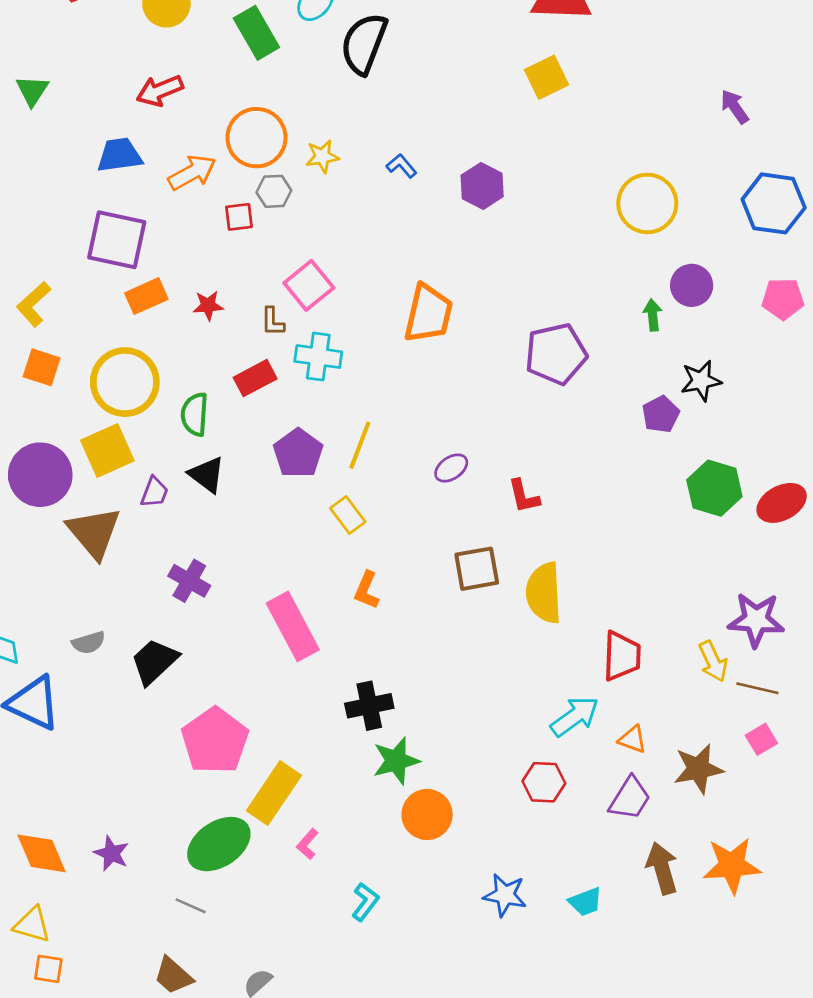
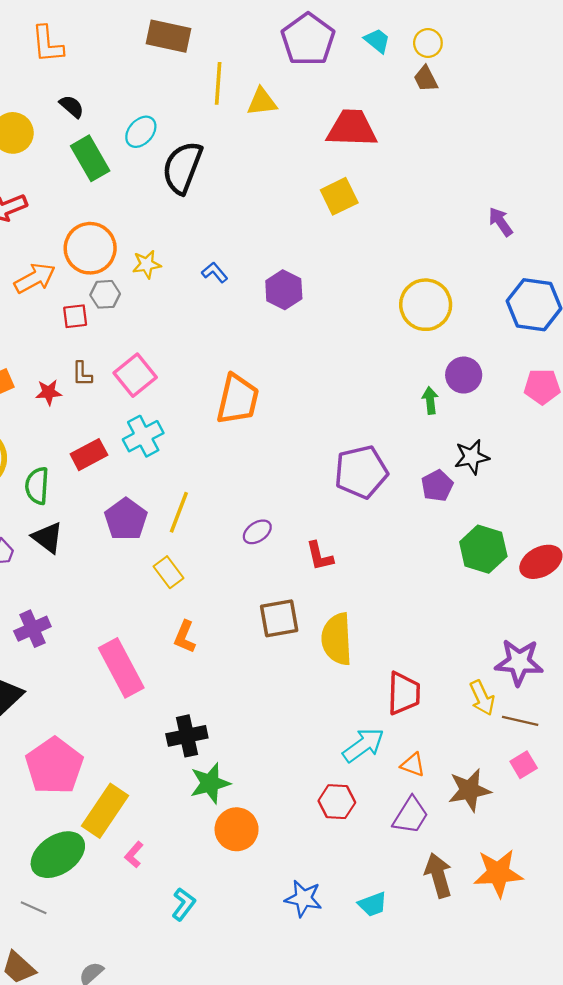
brown L-shape: (273, 322) -> (82, 374), moved
purple pentagon: (556, 354) -> (361, 472), moved
cyan cross: (318, 357) -> (143, 436), turned -36
purple cross: (189, 581) -> (32, 629), turned 36

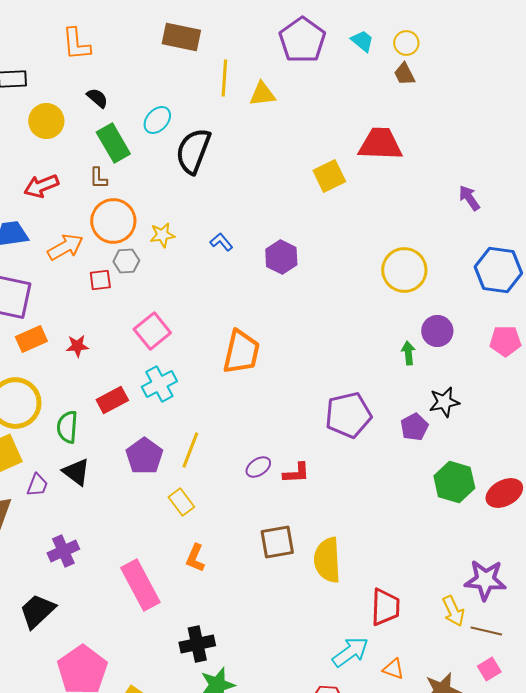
red trapezoid: (352, 128) -> (380, 144), moved
brown L-shape: (82, 374) -> (98, 178), moved
red L-shape: (320, 556) -> (296, 473), moved, turned -80

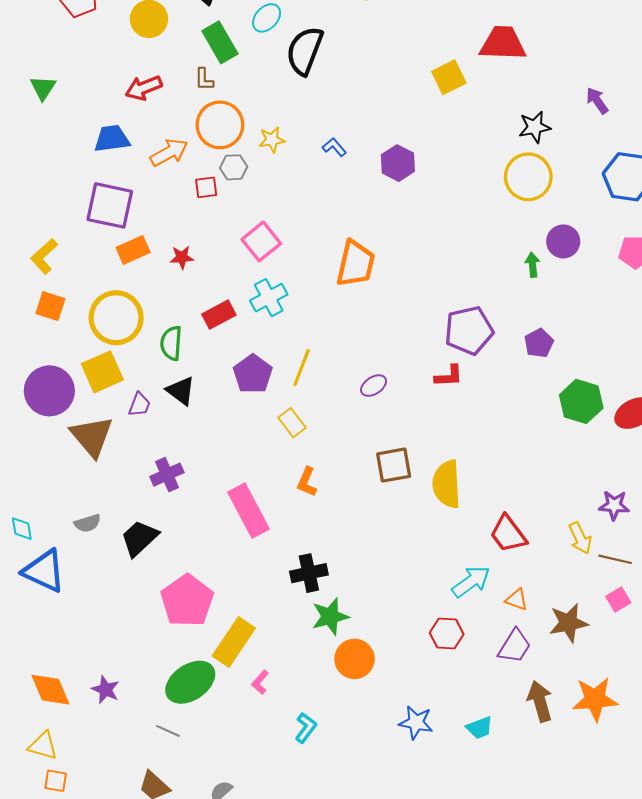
black star: (444, 402) -> (535, 127), moved
red L-shape: (296, 473) -> (449, 376), moved
purple star: (485, 580) -> (614, 505), size x0.7
red trapezoid: (385, 607) -> (508, 534), turned 141

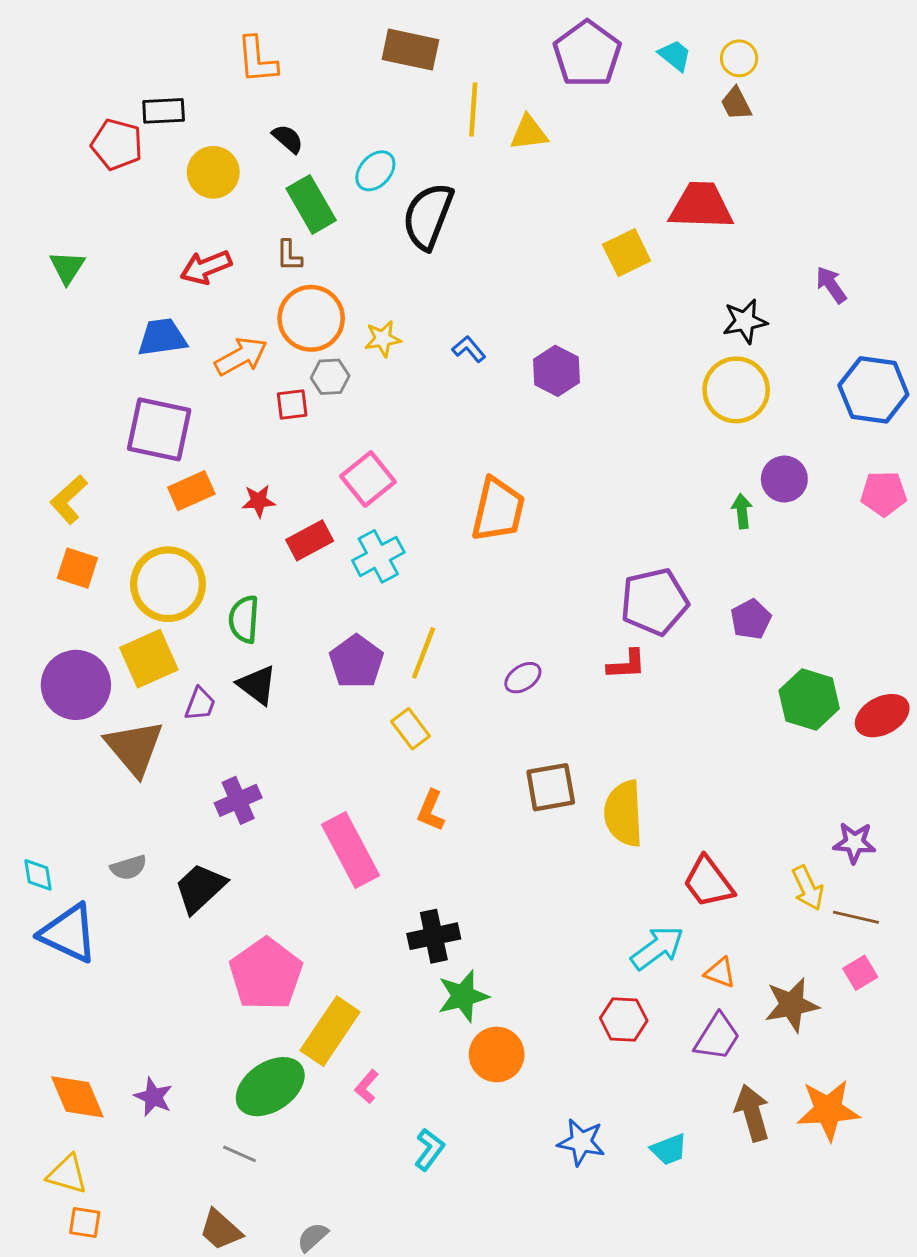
red rectangle: (219, 315) -> (310, 540), moved

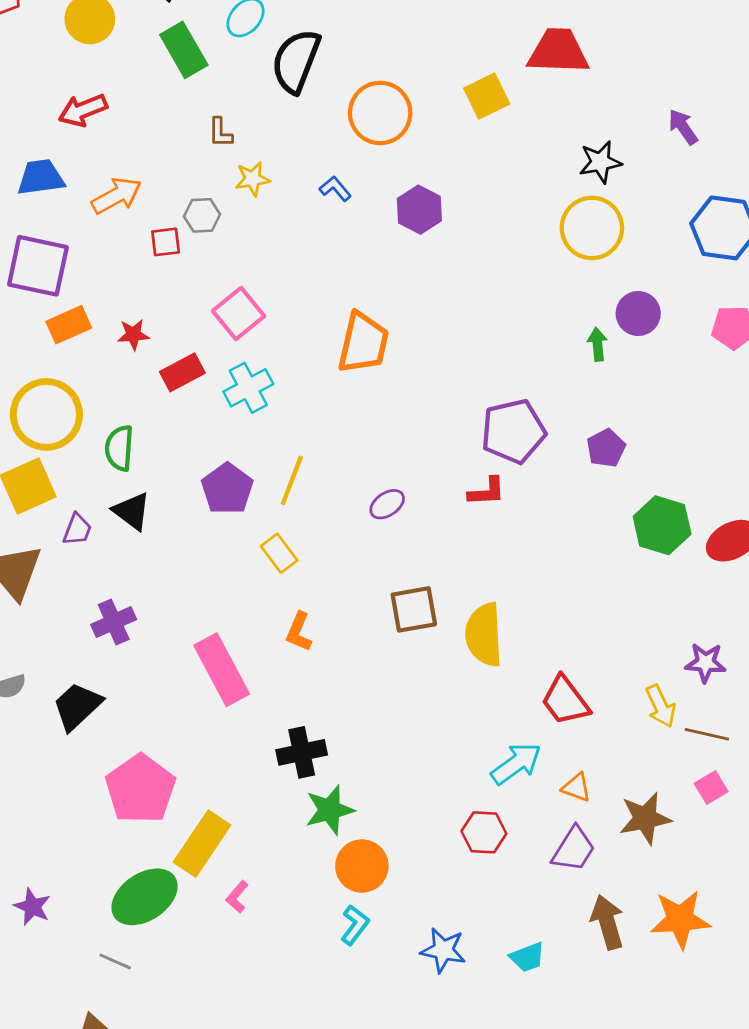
brown L-shape: (289, 256) -> (220, 133), moved
orange circle: (311, 318) -> (380, 113), moved
cyan L-shape: (429, 1149) -> (355, 925), moved

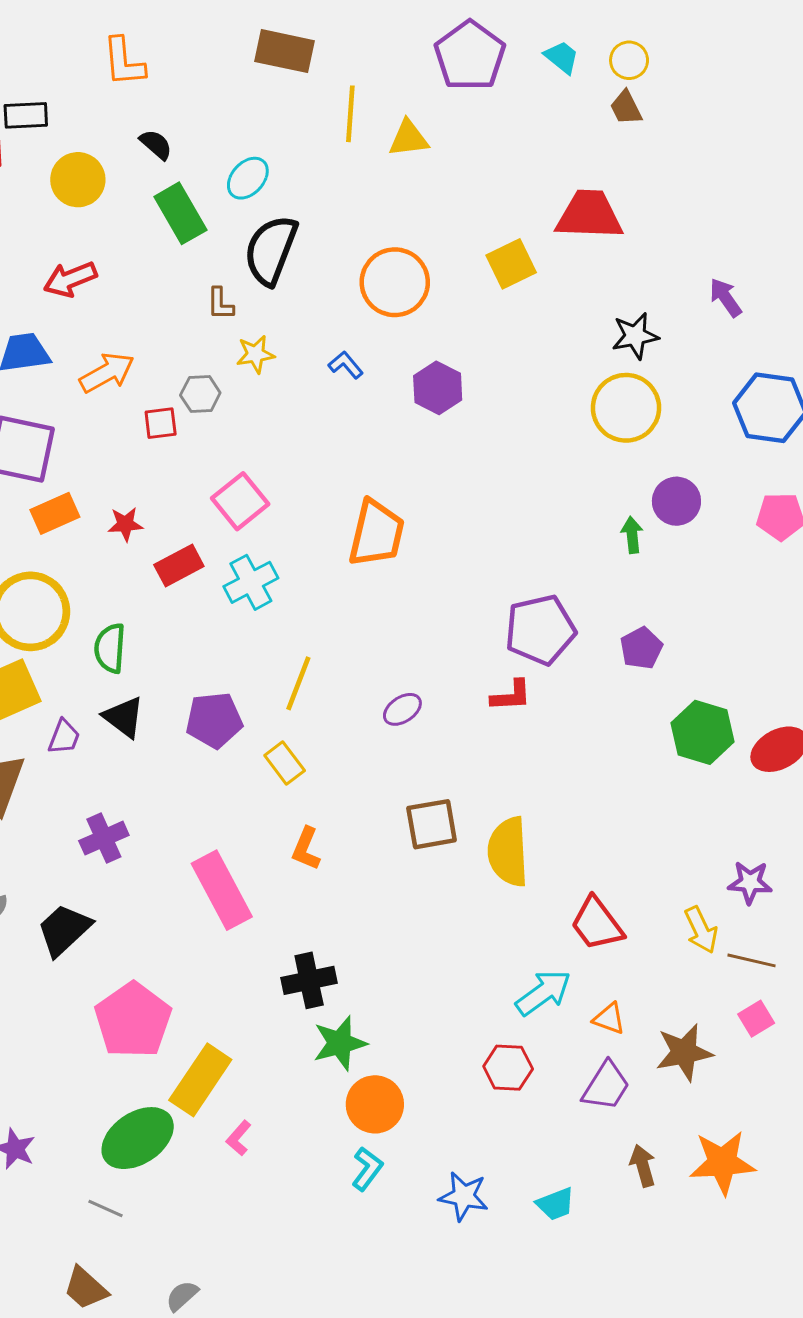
black semicircle: (296, 61) -> (271, 250), moved
purple pentagon: (227, 489) -> (214, 720), moved, turned 30
brown arrow: (607, 922) -> (643, 1166), size x0.7

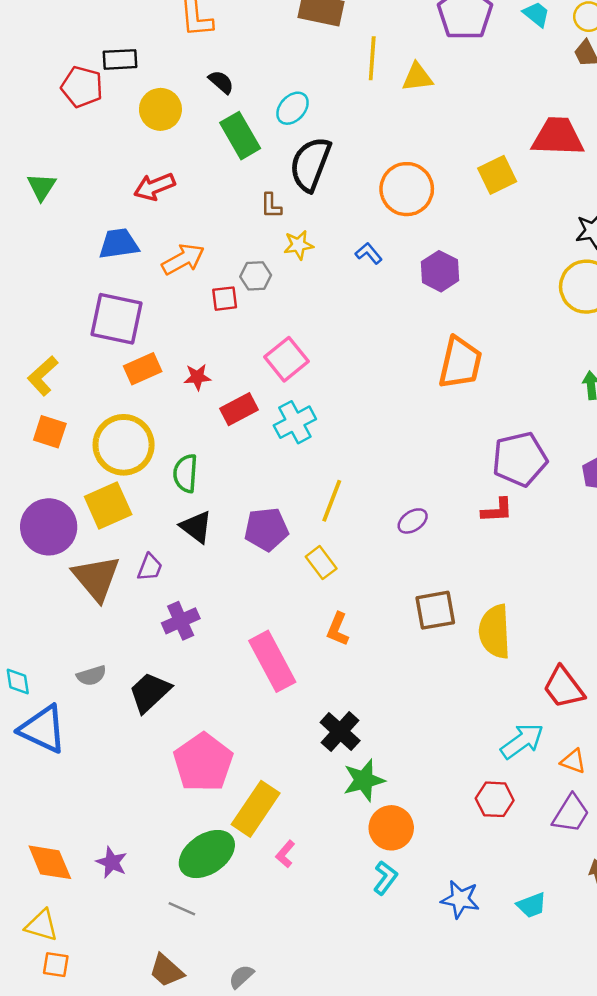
orange trapezoid: (376, 533) -> (460, 363), moved
purple trapezoid: (64, 737) -> (150, 567), moved
black cross: (309, 980) -> (340, 731), turned -36

